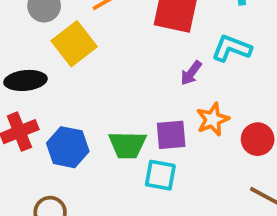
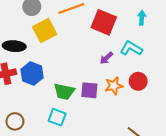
red circle: (258, 139) -> (138, 81), moved
blue hexagon: (68, 147) -> (32, 74), moved
cyan square: (160, 175) -> (57, 117), moved

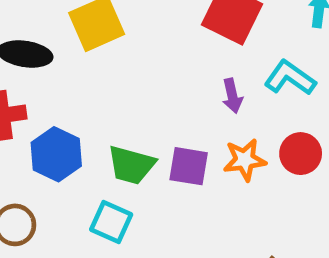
purple arrow: (106, 58) -> (232, 96), turned -64
blue hexagon: (32, 74) -> (56, 154), moved

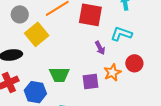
green trapezoid: (131, 165) -> (59, 75), moved

